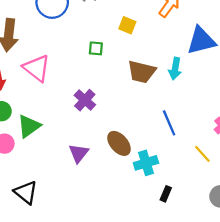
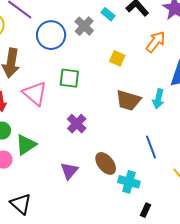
green square: (96, 48) -> (69, 78), moved, size x1.5
cyan cross: (146, 163) -> (129, 182), turned 30

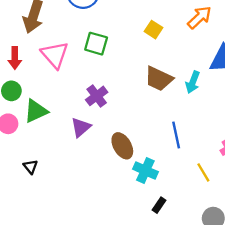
purple triangle: (69, 171) -> (81, 127), moved
black triangle: (21, 204) -> (31, 167), moved, size x0.6

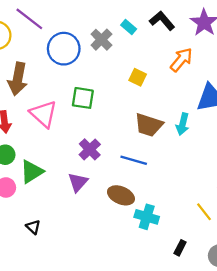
blue line: (176, 135) -> (134, 160), moved, turned -55
brown ellipse: (122, 146) -> (121, 195), turned -30
black rectangle: (159, 205) -> (180, 248), moved

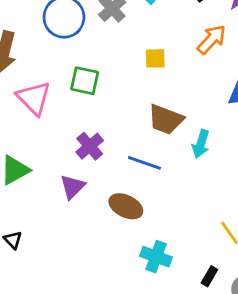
yellow square: (138, 77) -> (155, 58), turned -30
cyan arrow: (183, 124) -> (201, 144), moved
cyan cross: (147, 217) -> (156, 257), moved
black rectangle: (180, 248) -> (209, 276), moved

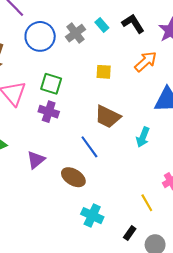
cyan arrow: (201, 144) -> (143, 137), moved
purple cross: (90, 146) -> (49, 112), moved, turned -36
blue line: (144, 163) -> (89, 147), turned 30

